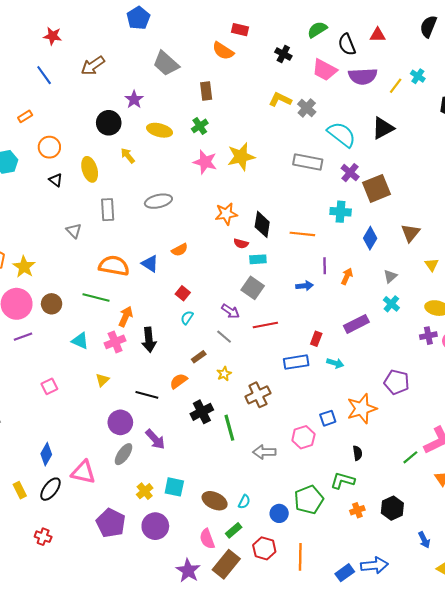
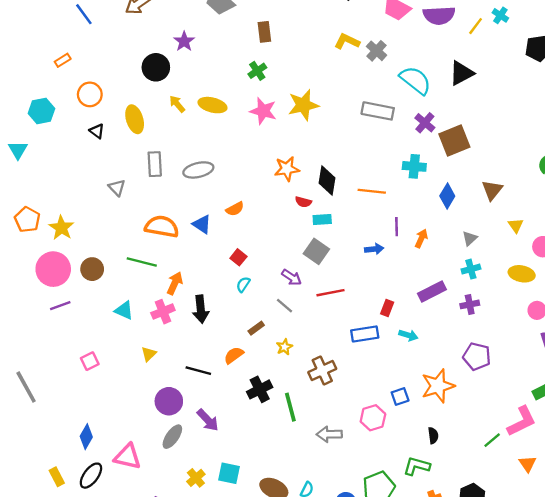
yellow ellipse: (160, 130) -> (212, 105), moved
gray ellipse: (158, 201) -> (198, 170), moved
cyan cross: (391, 304) -> (471, 269), turned 35
purple cross: (428, 336) -> (470, 304), moved

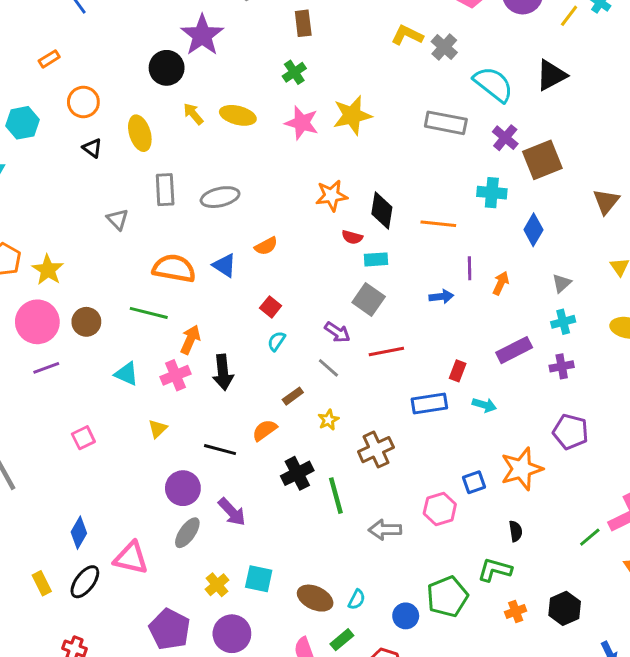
purple star: (184, 41) -> (202, 35), size x1.6
brown triangle: (492, 190) -> (606, 202), moved

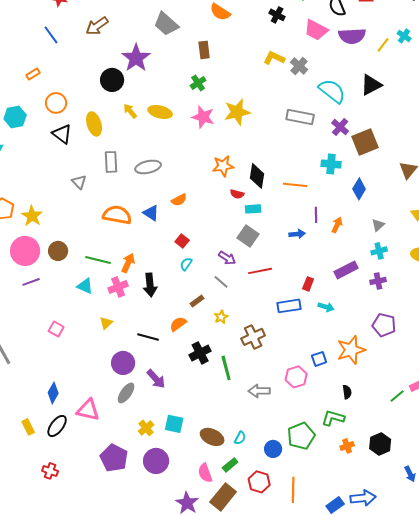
black triangle: (92, 148) -> (62, 134), size x1.5
green line: (149, 313) -> (98, 260), moved
pink square: (83, 438) -> (56, 329), turned -35

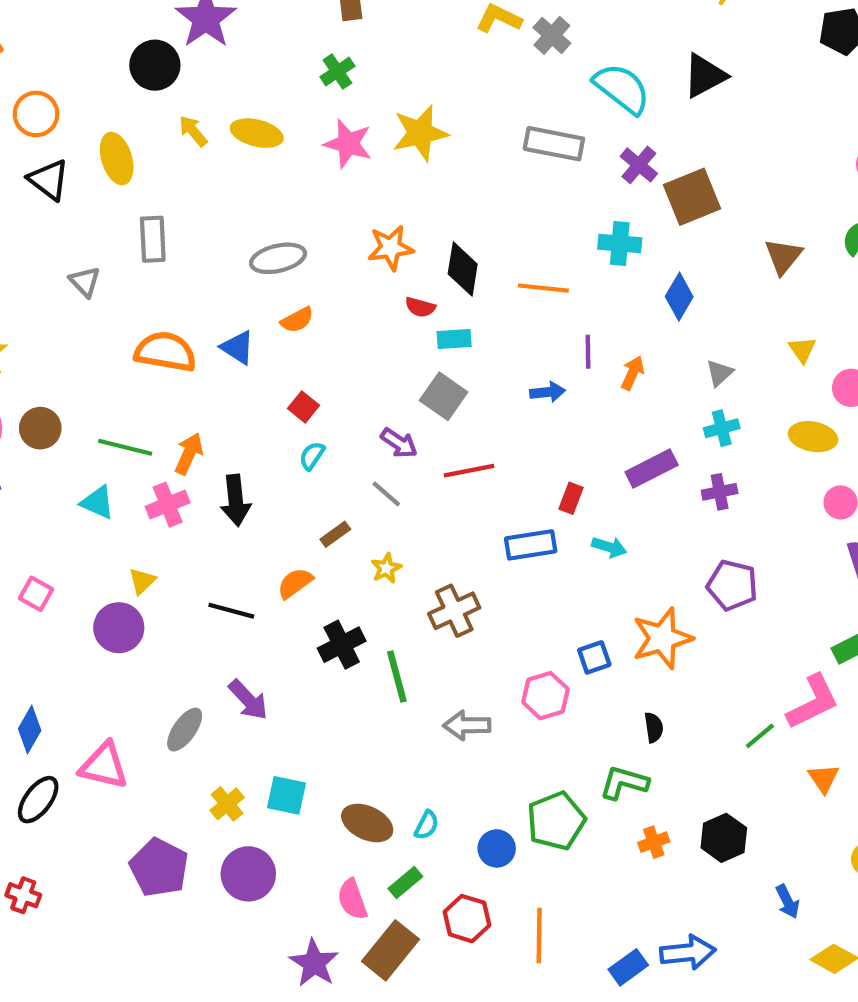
gray ellipse: (148, 167) -> (278, 258), moved
purple circle: (123, 363) -> (119, 628), moved

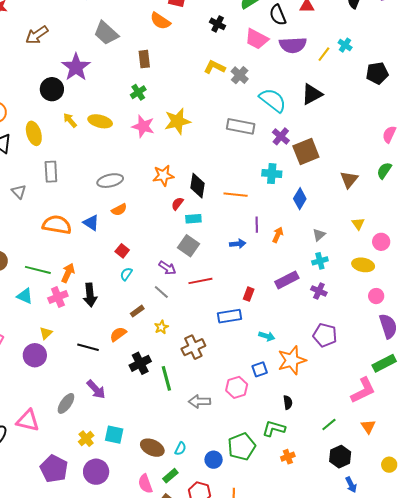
red semicircle: (420, 307) -> (177, 204), turned 112
purple cross: (720, 492) -> (319, 291), turned 35
cyan arrow: (609, 547) -> (267, 336), moved
green line: (760, 736) -> (329, 425), moved
black hexagon: (724, 838) -> (340, 457), moved

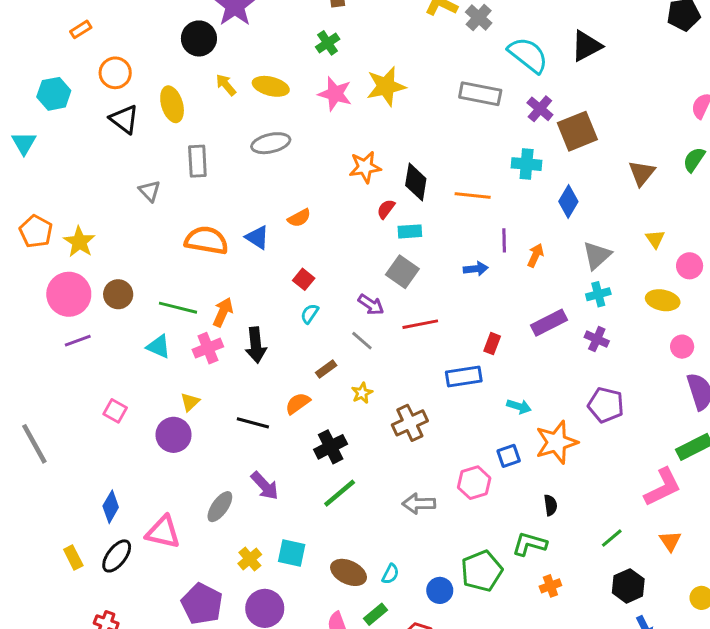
gray ellipse: (110, 181) -> (271, 143), moved
gray triangle: (319, 235) -> (597, 255), size x1.5
green line: (166, 378) -> (340, 493), moved, turned 65

